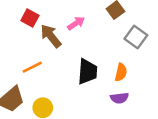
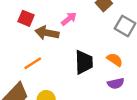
brown arrow: (51, 36) -> (47, 33), turned -35
orange semicircle: (121, 72) -> (115, 60), turned -63

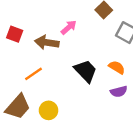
red square: (26, 18) -> (15, 34), moved
black trapezoid: (84, 62) -> (86, 71), turned -40

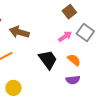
pink arrow: (69, 27) -> (65, 36), moved

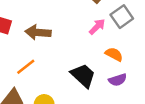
gray square: (85, 32) -> (122, 17), turned 30
black trapezoid: (48, 60) -> (83, 76), moved

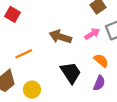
brown arrow: (38, 32) -> (60, 37), moved
purple semicircle: (118, 80) -> (99, 83), turned -63

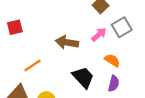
red square: (13, 14) -> (15, 27), turned -35

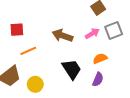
red square: (15, 27) -> (17, 30), moved
orange semicircle: (112, 60) -> (100, 59), turned -64

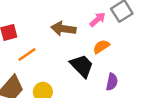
orange semicircle: (100, 59) -> (101, 47), moved
purple semicircle: (98, 79) -> (112, 82), moved

